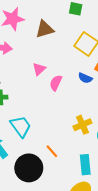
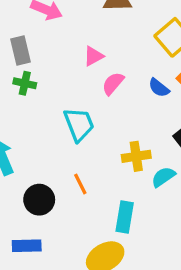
cyan trapezoid: (21, 126) -> (79, 124), moved
black circle: (29, 168) -> (39, 200), size x0.7

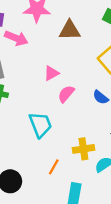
orange line: (80, 184) -> (54, 167), moved, turned 56

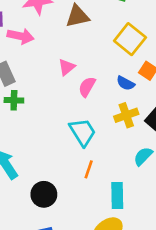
cyan trapezoid: (40, 125) -> (83, 132), moved
yellow cross: (83, 149) -> (126, 115), moved

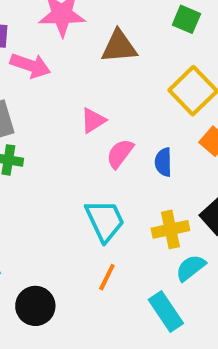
blue semicircle: (126, 83) -> (163, 162), moved, turned 54
yellow cross: (126, 115) -> (170, 229), moved
cyan rectangle: (117, 195) -> (166, 312), moved, turned -40

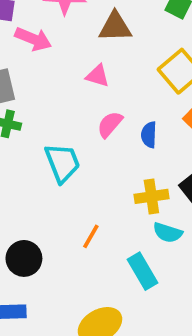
pink triangle: (93, 120) -> (98, 76), moved, turned 45
cyan trapezoid: (105, 220) -> (62, 163), moved
cyan semicircle: (191, 268) -> (168, 233), turned -128

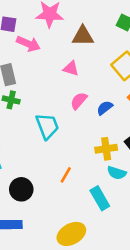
blue semicircle: (149, 135) -> (105, 108), turned 49

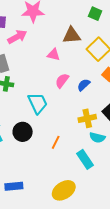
brown triangle: (83, 36) -> (72, 35), moved
pink arrow: (28, 44) -> (17, 37), turned -48
black circle: (21, 189) -> (23, 132), moved

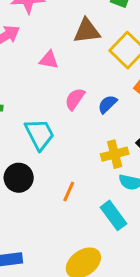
pink triangle: (54, 55) -> (49, 60), moved

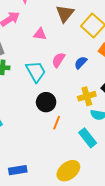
brown triangle: (87, 31) -> (65, 14), turned -42
cyan trapezoid: (40, 134) -> (36, 71), moved
black circle: (19, 178) -> (46, 102), moved

